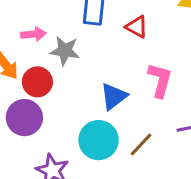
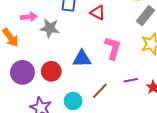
red circle: (37, 82) -> (51, 71), moved
blue triangle: (114, 96) -> (82, 59), turned 36
cyan circle: (99, 140) -> (73, 101), moved, size x0.7

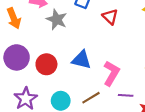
pink L-shape: (113, 48) -> (111, 73), moved

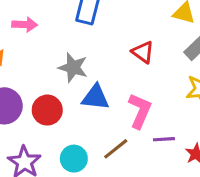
red triangle: (110, 17) -> (143, 52), moved
gray star: (57, 19) -> (73, 67), moved

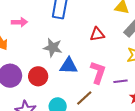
red triangle: (143, 52) -> (97, 34), turned -42
purple line: (164, 139) -> (120, 81), moved

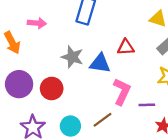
blue triangle: (69, 66) -> (100, 63), moved

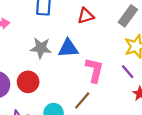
red triangle: (126, 47) -> (86, 16), moved
purple line: (147, 105) -> (128, 72), moved, turned 64

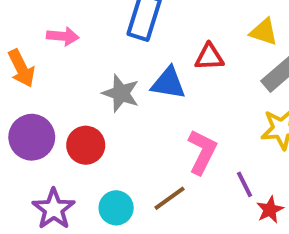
blue triangle: (68, 48) -> (168, 83), moved
purple line: (128, 72) -> (245, 184), moved

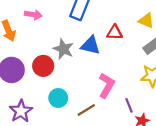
red circle: (86, 145) -> (43, 66), moved
cyan circle: (116, 208) -> (58, 98), moved

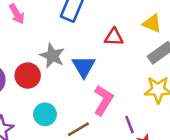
pink arrow: (33, 15) -> (17, 14), turned 49
blue triangle: (90, 45) -> (84, 66), moved, turned 45

